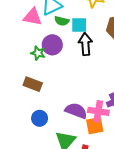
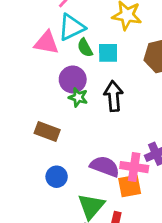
green semicircle: (62, 21) -> (85, 48), turned 48
black arrow: (85, 44) -> (114, 96), moved
green star: (38, 53) -> (78, 97), moved

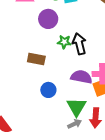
black arrow: (114, 96) -> (79, 44), moved
green star: (78, 97) -> (64, 42), moved

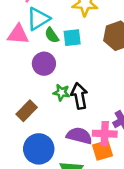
brown rectangle: (36, 59) -> (27, 111), turned -60
blue circle: (48, 90) -> (39, 149), size x1.6

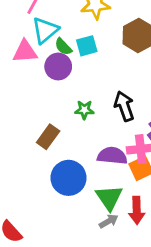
purple circle: (44, 64) -> (58, 67), moved
black arrow: (79, 96) -> (124, 106), moved

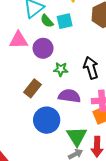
pink triangle: (25, 52) -> (19, 40), moved
purple circle: (58, 67) -> (43, 48), moved
purple semicircle: (112, 156) -> (69, 96), moved

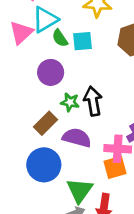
pink triangle: (19, 40) -> (21, 33), moved, turned -48
black arrow: (91, 68) -> (93, 101), moved
brown rectangle: (33, 88) -> (46, 123), moved

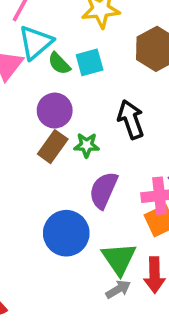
black arrow: (93, 101) -> (131, 119), moved
brown rectangle: (46, 123) -> (53, 147), moved
purple semicircle: (77, 138) -> (103, 190), turned -72

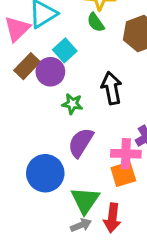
cyan square: (90, 62) -> (65, 50), moved, turned -35
green semicircle: (59, 63) -> (96, 22), moved
brown rectangle: (53, 147) -> (27, 66), moved

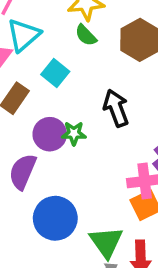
purple circle: (50, 72) -> (50, 134), moved
purple semicircle: (81, 143) -> (23, 172), moved

